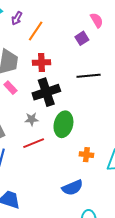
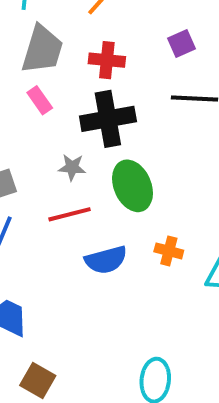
purple square: (82, 38) -> (182, 44), moved
green ellipse: (63, 124) -> (133, 186), turned -45
blue semicircle: (72, 188) -> (106, 260), moved

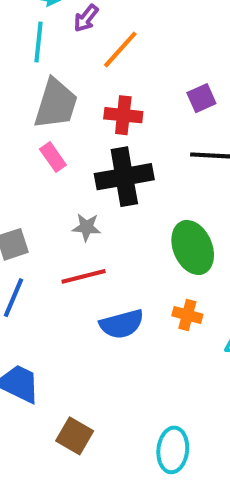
green ellipse: (133, 186) -> (193, 248), moved
brown square: (38, 380) -> (75, 436), moved

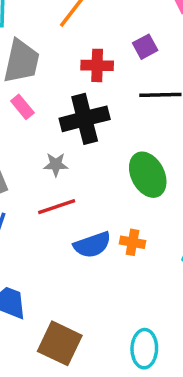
red cross: (123, 115) -> (97, 65), moved
orange cross: (187, 315) -> (133, 242), moved
brown square: (75, 436) -> (60, 343), size x1.4

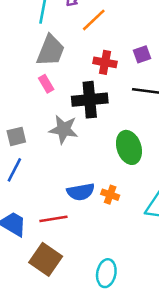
gray star: (56, 165) -> (64, 129), size x1.6
red line: (57, 207) -> (53, 219), moved

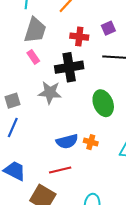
red line: (53, 219) -> (60, 170), moved

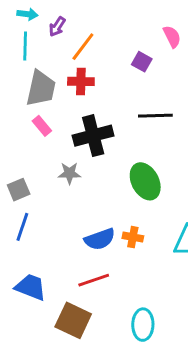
purple square: (108, 28) -> (142, 62), moved, turned -32
red cross: (79, 37) -> (81, 81), moved
gray star: (50, 92) -> (69, 173), size x0.7

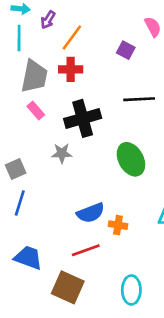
orange cross: (133, 237) -> (118, 225), moved

